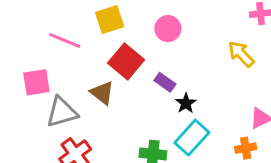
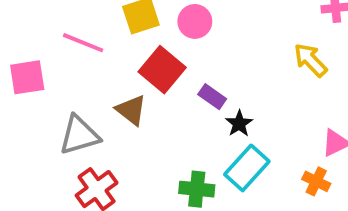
pink circle: (168, 29) -> (195, 21), moved
pink square: (36, 82) -> (27, 77), moved
orange cross: (246, 148) -> (316, 181), turned 36

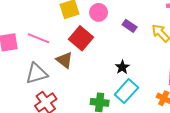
pink line: (83, 43) -> (39, 38), moved
purple rectangle: (212, 97) -> (130, 26), moved

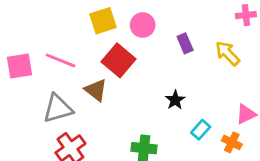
purple rectangle: (130, 26) -> (185, 43), turned 32
cyan rectangle: (126, 91) -> (201, 130), moved, size x0.6

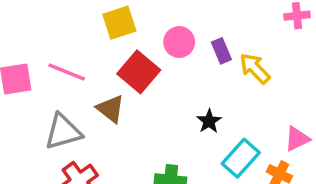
pink circle: (143, 25) -> (179, 42), moved
yellow arrow: (228, 53) -> (255, 68), moved
cyan rectangle: (201, 130) -> (241, 158), size x1.5

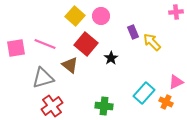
yellow square: (119, 23) -> (75, 16), turned -30
pink circle: (179, 42) -> (101, 16), moved
black star: (209, 121) -> (111, 58), moved

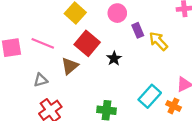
pink circle: (101, 16) -> (117, 13), moved
brown triangle: (70, 65) -> (70, 66), turned 42
gray triangle: (43, 78) -> (41, 80), size x0.6

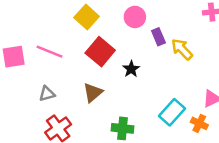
brown triangle: (70, 66) -> (93, 93), moved

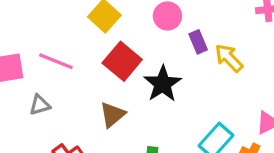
black star: (131, 69) -> (163, 84), size x1.6
gray triangle: (47, 94) -> (40, 105), moved

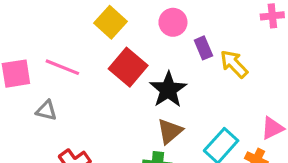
gray triangle: (40, 105) -> (46, 110), turned 30
brown triangle: (112, 115) -> (170, 131), moved

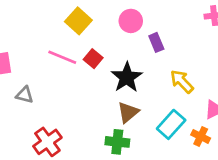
yellow arrow: (234, 64) -> (182, 81), moved
pink line: (62, 67) -> (62, 57), moved
red square: (128, 67) -> (93, 59), size x0.6

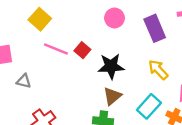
yellow square: (78, 21) -> (40, 19), moved
purple rectangle: (156, 42) -> (155, 28), moved, size x1.6
black star: (127, 77) -> (111, 66), turned 30

